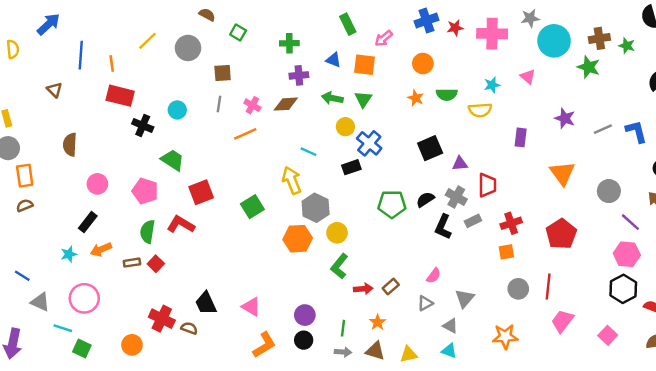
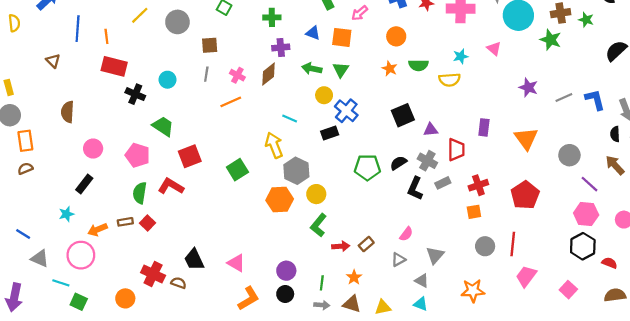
brown diamond: (286, 104) -> (269, 74), turned -35
purple rectangle: (521, 137) -> (484, 127), moved
orange arrow: (101, 249) -> (98, 230), moved

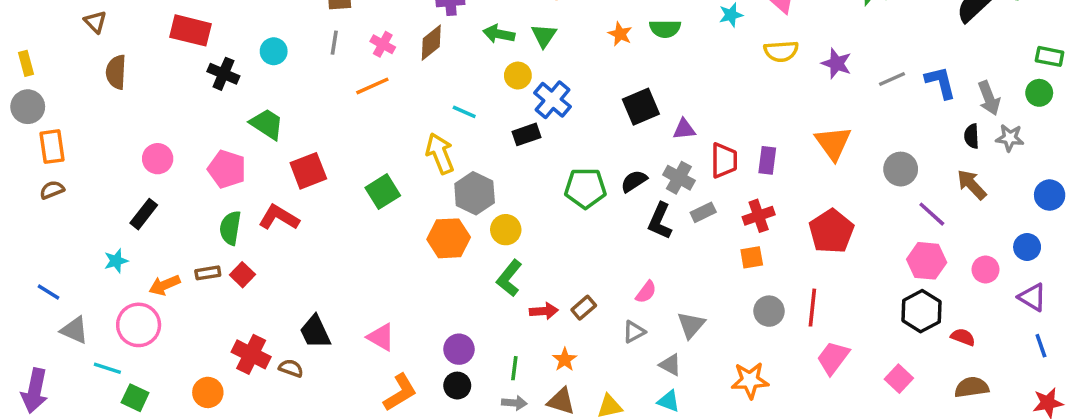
yellow semicircle: (450, 80) -> (781, 51), moved
brown semicircle: (68, 112) -> (116, 72), moved
purple rectangle: (484, 127) -> (767, 160), moved

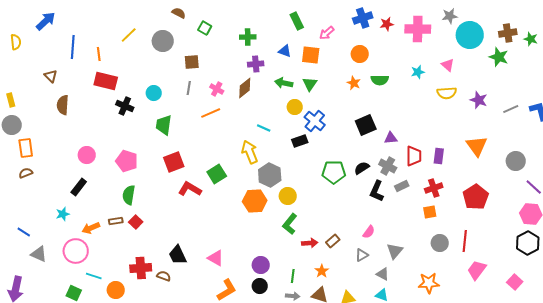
green trapezoid: (267, 124) -> (164, 125), moved, turned -115
red L-shape: (279, 218) -> (190, 189), moved
red cross: (251, 354) -> (141, 268), turned -30
cyan line: (107, 368) -> (94, 276), moved

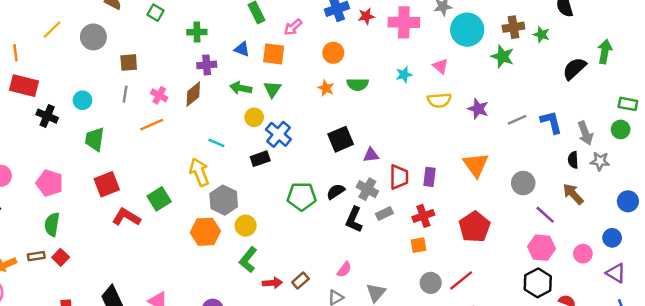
green square: (205, 28) -> (155, 13), moved
red line: (465, 241) -> (461, 280), turned 45

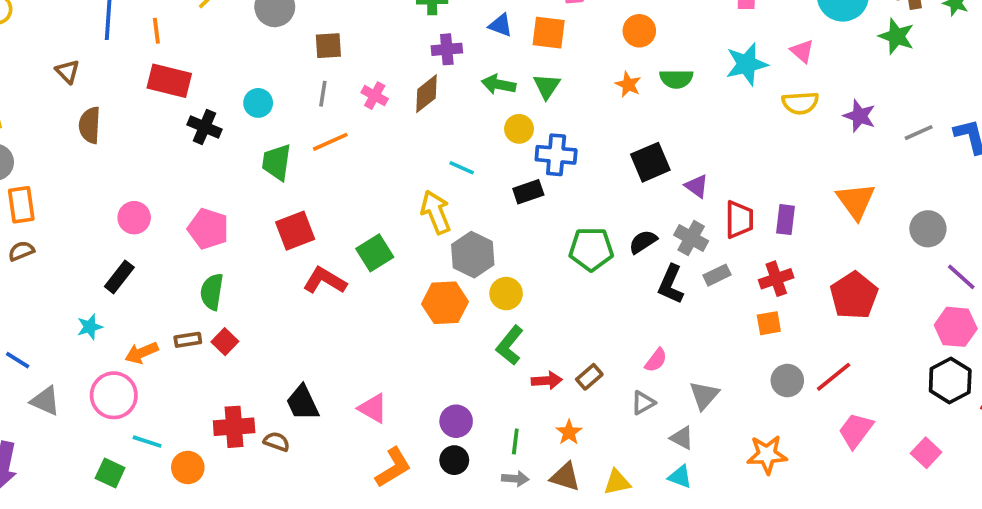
cyan star: (404, 75) -> (747, 64), size x1.6
orange line: (152, 125) -> (330, 142), moved
blue cross: (278, 134) -> (556, 155), turned -35
purple triangle: (371, 155) -> (697, 186), turned 42

